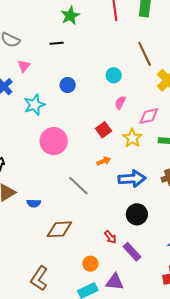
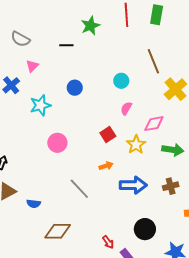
green star: (70, 16) -> (90, 26), moved
pink circle: (54, 141) -> (57, 143), size x0.7
black circle: (137, 214) -> (145, 229), moved

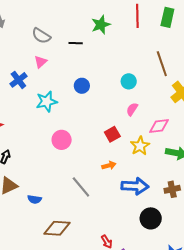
gray semicircle: (20, 39) -> (41, 36), moved
black circle: (145, 229) -> (151, 218), moved

